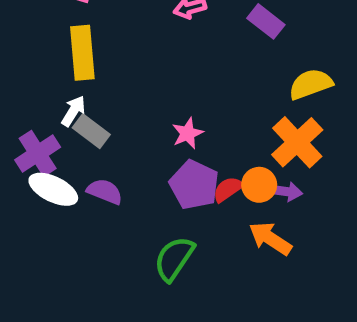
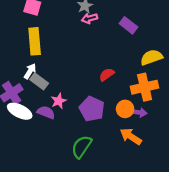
pink star: (188, 133) -> (59, 101), moved
orange cross: (297, 142) -> (145, 87), turned 30
red semicircle: (228, 189) -> (107, 75), moved

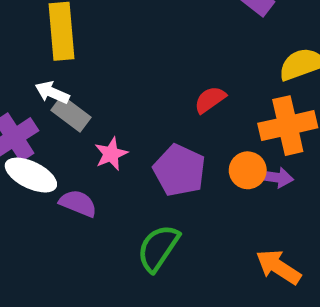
white arrow: (30, 71) -> (52, 93), turned -98
purple semicircle: (46, 112) -> (78, 203), moved
orange arrow: (131, 136) -> (278, 267), moved

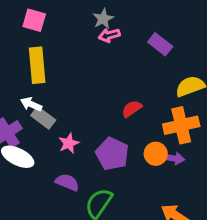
purple semicircle: (78, 203) -> (67, 182), moved

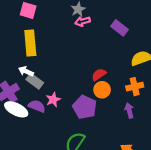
orange cross: (181, 125) -> (135, 87), size x0.7
orange circle: (156, 154) -> (102, 90), moved
purple arrow: (174, 158) -> (129, 110), turned -112
purple semicircle: (67, 182) -> (37, 106), moved

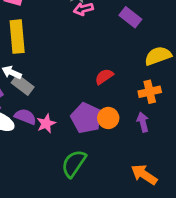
orange circle: (102, 90) -> (108, 118), moved
pink star: (53, 100) -> (46, 124), moved

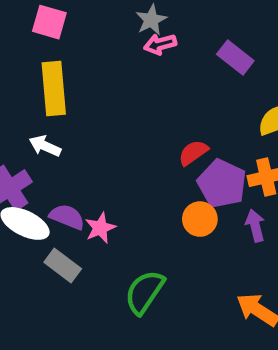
gray rectangle: (23, 85) -> (63, 266), moved
purple pentagon: (86, 118) -> (222, 184), moved

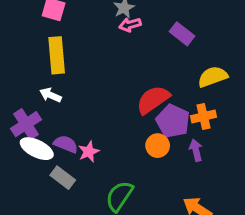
red semicircle: (193, 153) -> (153, 100), size x1.6

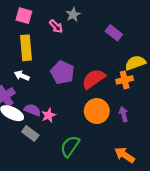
pink arrow: (130, 25) -> (56, 26), moved, turned -120
orange cross: (204, 116) -> (125, 80), moved
purple pentagon: (173, 121) -> (62, 72), moved
orange circle: (158, 146) -> (97, 111), size x1.5

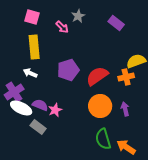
purple rectangle: (114, 33) -> (116, 23), moved
purple pentagon: (62, 72) -> (68, 70), turned 30
green semicircle: (70, 146) -> (103, 139), moved, turned -50

